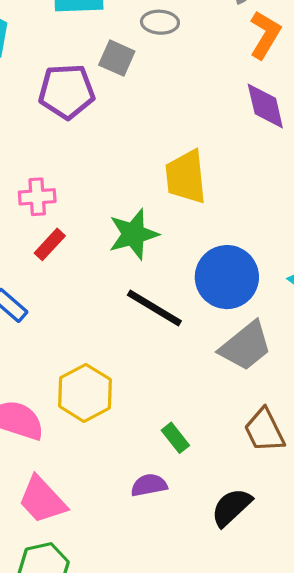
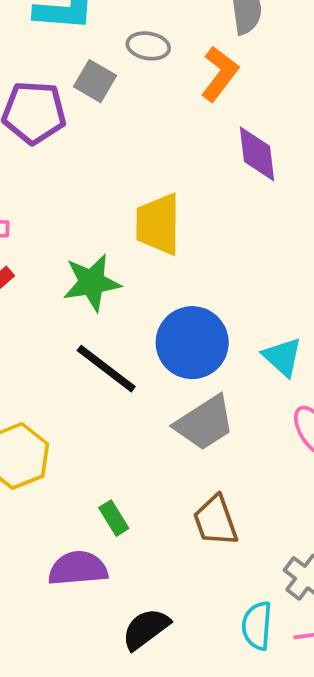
orange L-shape: (265, 35) -> (220, 74), moved
purple semicircle: (149, 485) -> (78, 568), size x1.4
black semicircle: (231, 507) -> (146, 629), moved

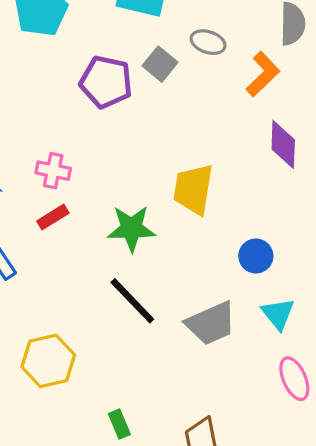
blue circle: (192, 343) -> (256, 256), moved, size x0.6
gray trapezoid: (205, 423) -> (211, 323), moved

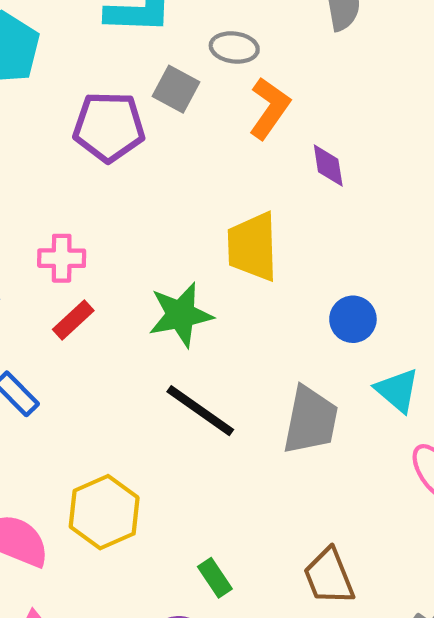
orange L-shape: (263, 74) -> (269, 108), moved
purple diamond: (283, 144) -> (328, 166), moved, size x0.7
gray trapezoid: (211, 323) -> (311, 420), turned -44

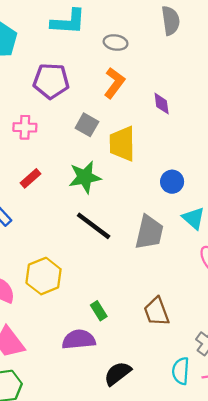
gray square: (176, 89) -> (87, 125), moved
orange L-shape: (269, 108) -> (114, 83), moved
pink cross: (62, 258) -> (25, 127), moved

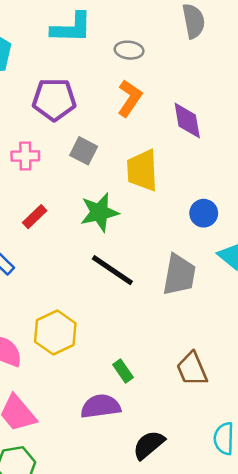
purple diamond: (162, 104) -> (187, 120), size x1.4
gray square: (87, 125) -> (84, 151), moved

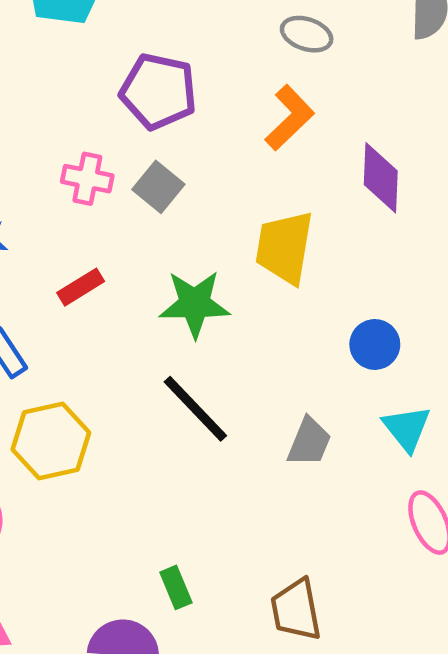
gray square: (84, 151) -> (158, 187), moved
gray trapezoid: (179, 275) -> (309, 442), size x0.7
yellow hexagon: (55, 332) -> (51, 441), moved

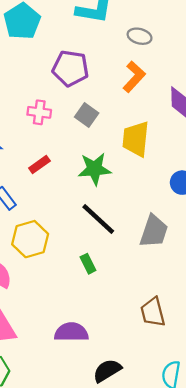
gray square: (158, 187) -> (87, 115), moved
gray trapezoid: (309, 442) -> (154, 231), size x1.4
green rectangle: (176, 587) -> (88, 264), moved

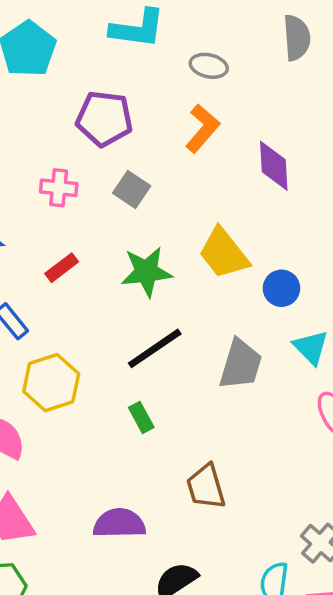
yellow trapezoid: (136, 139) -> (224, 253), moved, turned -42
black line: (98, 219) -> (155, 348), turned -75
brown trapezoid: (153, 312) -> (206, 487), moved

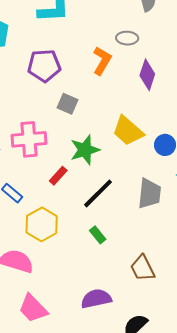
gray ellipse: (209, 66) -> (127, 38), moved
purple diamond: (274, 166) -> (147, 75), turned 32
pink cross: (59, 188) -> (29, 139), moved, size x1.6
red rectangle: (62, 268) -> (58, 176), moved

